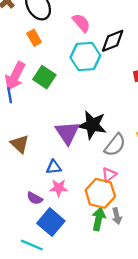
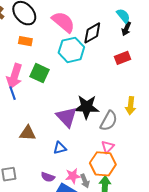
pink semicircle: (81, 23) -> (63, 22), size x1.4
orange rectangle: (34, 38) -> (25, 41), turned -40
brown triangle: (20, 144) -> (28, 133), turned -30
pink star: (59, 188) -> (73, 176), moved
gray arrow: (117, 216) -> (85, 181), moved

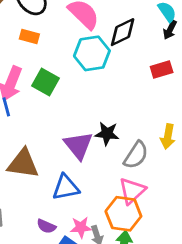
black star: (87, 107) -> (107, 134), size x0.7
brown triangle: (28, 133) -> (23, 164), size x1.4
pink triangle: (108, 147) -> (132, 191), size x1.5
blue triangle: (60, 148) -> (66, 187), size x1.5

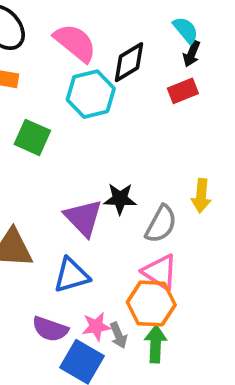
red rectangle: (162, 69) -> (183, 91), moved
pink triangle: (132, 191) -> (160, 272), turned -40
purple semicircle: (46, 226) -> (50, 329), size x1.4

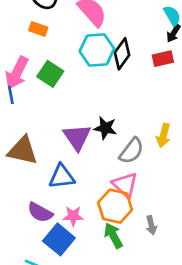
black diamond: (129, 62) -> (122, 54), moved, turned -32
gray arrow: (119, 335) -> (151, 225), moved
green arrow: (156, 344) -> (113, 236), turned -40

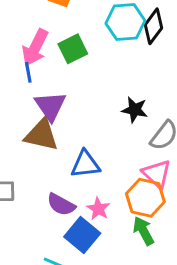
green square: (50, 74) -> (73, 49), turned 30
purple triangle: (77, 137) -> (50, 106), moved
pink star: (73, 216) -> (98, 209), turned 30

